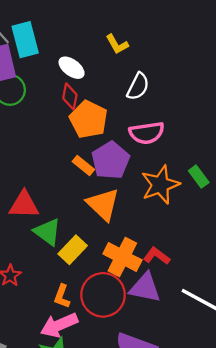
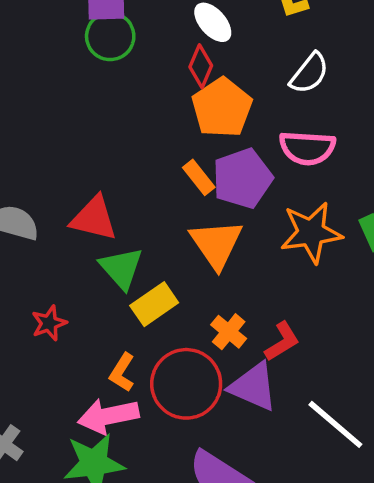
red L-shape: (157, 256) -> (282, 342), turned 100
orange cross: (122, 257) -> (229, 332), size x0.6

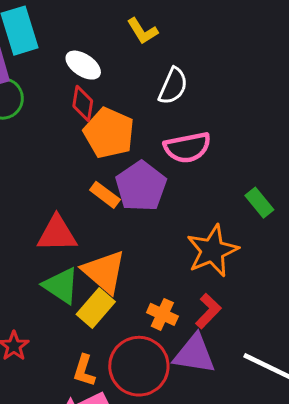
red triangle: (94, 218) -> (57, 234), moved
orange star: (311, 233) -> (212, 251), moved
orange triangle: (216, 244) -> (104, 272), moved

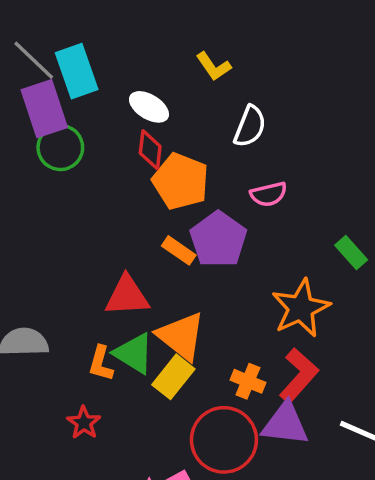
pink semicircle: (187, 147) -> (269, 194), size x0.7
red L-shape: (208, 311) -> (299, 375), size x1.4
orange L-shape: (84, 371) -> (101, 363), moved

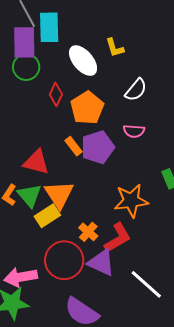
yellow L-shape: (214, 66) -> (115, 48), moved
white ellipse: (149, 107) -> (83, 61), size x1.4
red diamond: (150, 150) -> (56, 94), moved

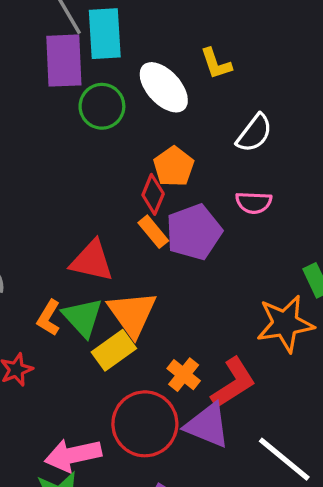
green circle: (26, 67) -> (102, 106), moved
red diamond: (56, 94) -> (153, 194), moved
orange pentagon: (87, 108) -> (174, 167), size x0.7
orange star: (131, 201) -> (285, 324), moved

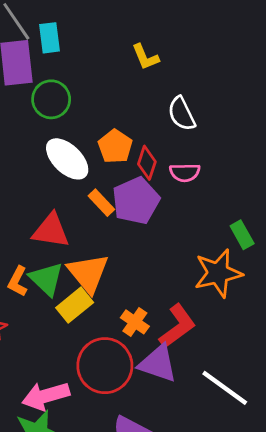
cyan rectangle: (105, 34) -> (49, 38), size x0.7
white ellipse: (164, 87) -> (67, 159), moved
white semicircle: (254, 133) -> (182, 114), turned 120
red diamond: (153, 194) -> (147, 163), moved

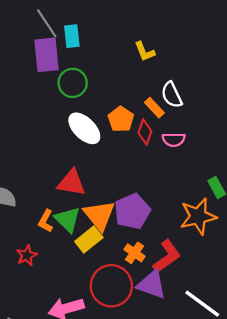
purple pentagon: (136, 201) -> (132, 211), moved
orange rectangle: (101, 203) -> (154, 108), moved

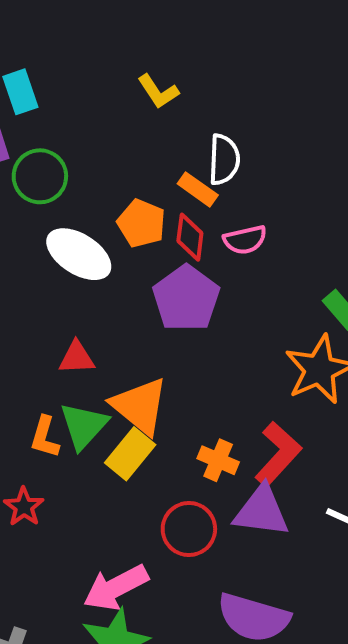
white semicircle: (172, 95) -> (224, 160), turned -140
red triangle: (71, 183) -> (77, 358), size x0.7
purple pentagon: (132, 211) -> (186, 298), moved
green triangle: (68, 219) -> (84, 426), turned 40
red circle: (111, 286) -> (189, 529), size x0.7

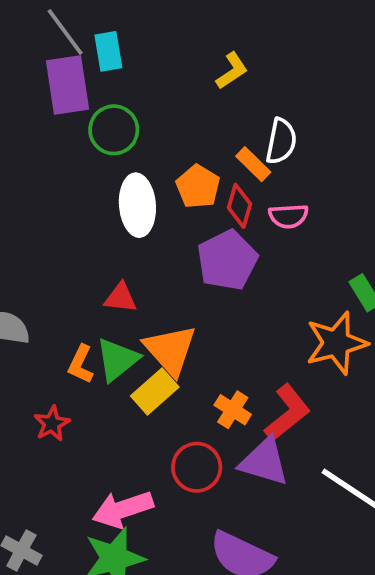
yellow L-shape: (158, 91) -> (232, 71), turned -99
white ellipse: (79, 254) -> (137, 205), turned 44

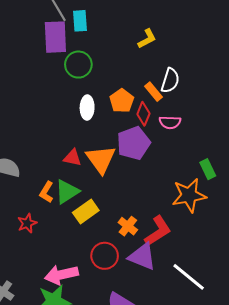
white ellipse: (137, 205) -> (87, 108), size x0.7
orange triangle: (170, 350) -> (101, 159), moved

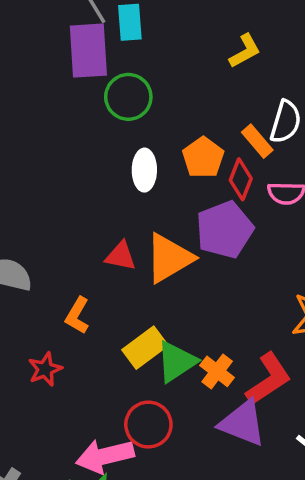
orange triangle: (101, 159) -> (169, 258), turned 36
green triangle: (67, 192) -> (176, 362), moved
red circle: (105, 256) -> (148, 425), moved

